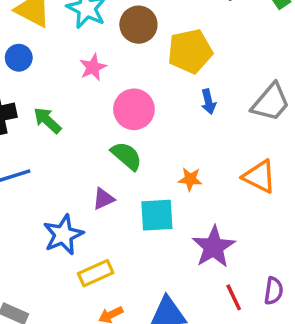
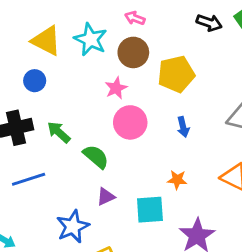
pink star: (93, 67) -> (116, 88), moved
blue arrow: (208, 102) -> (183, 127), moved
green semicircle: (126, 156) -> (96, 157), moved

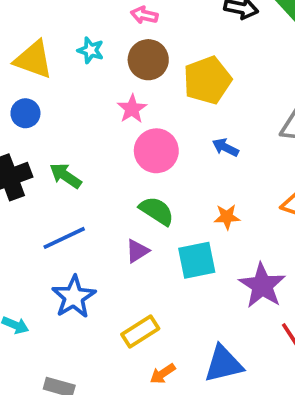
cyan star: (91, 39) -> (91, 50), size x0.6
blue arrow: (183, 127) -> (225, 147), turned 138
green semicircle: (96, 157) -> (157, 211), moved
blue line: (29, 179) -> (64, 238), moved
blue star: (73, 227) -> (74, 297), moved

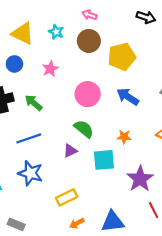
pink star: (132, 109) -> (50, 69), moved
blue arrow: (225, 147) -> (128, 97), size x1.5
blue star: (74, 297) -> (30, 173), turned -30

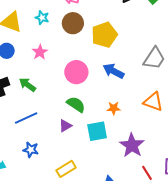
blue star: (30, 173) -> (31, 150), size x0.7

